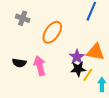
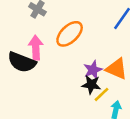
black semicircle: (19, 63) -> (22, 62), size x1.6
pink arrow: (40, 66) -> (36, 48), moved

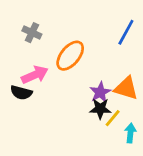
pink arrow: (36, 48) -> (35, 75), turned 75
black semicircle: (22, 62) -> (21, 93), size x0.7

